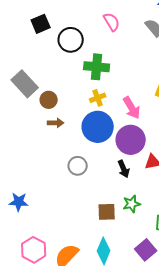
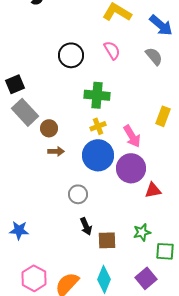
black square: (41, 24) -> (15, 84), moved
black circle: (71, 40) -> (71, 55), moved
black arrow: (124, 169) -> (86, 226), moved
green star: (132, 204) -> (142, 232), moved

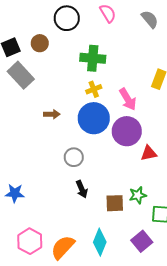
brown circle: (49, 128) -> (40, 43), moved
brown square: (107, 240) -> (115, 203), moved

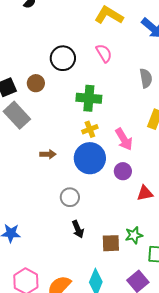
gray semicircle: (150, 19) -> (146, 78), moved, turned 30
purple circle: (127, 131) -> (123, 171), size x0.6

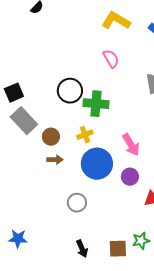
black circle: (63, 58) -> (70, 91), moved
brown circle: (36, 83) -> (51, 137), moved
yellow cross: (90, 129) -> (85, 135), moved
black arrow: (78, 229) -> (82, 249), moved

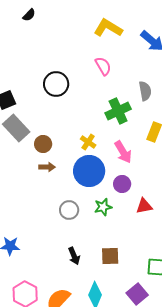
black circle: (70, 91) -> (56, 84), moved
green cross: (96, 104) -> (118, 111), moved, turned -30
yellow cross: (85, 135) -> (88, 142), moved, turned -35
green star: (141, 241) -> (103, 207), moved

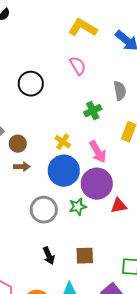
green cross: (118, 111) -> (93, 111), size x0.7
purple circle: (122, 184) -> (97, 184), size x1.8
gray circle: (69, 210) -> (44, 210), size x1.4

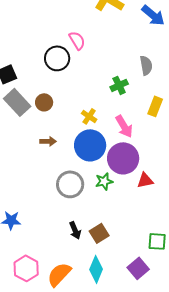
pink semicircle: (78, 66) -> (77, 40), moved
brown circle: (18, 144) -> (44, 102), moved
brown square: (85, 256) -> (99, 233), moved, turned -30

